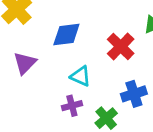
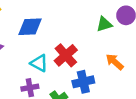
red cross: (121, 46) -> (66, 55), moved

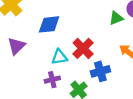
cyan triangle: (39, 63) -> (59, 57), turned -35

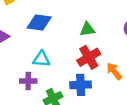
green triangle: (116, 18) -> (87, 29), moved
red cross: (83, 48) -> (89, 57), moved

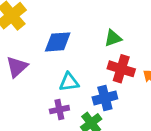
red cross: (89, 57) -> (121, 69), turned -30
blue cross: (81, 85) -> (105, 98), moved

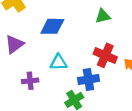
green triangle: (113, 38) -> (103, 16), moved
purple cross: (59, 110) -> (30, 81), moved

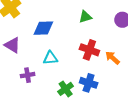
purple triangle: (14, 44) -> (12, 45), turned -48
blue cross: (88, 79) -> (89, 83), moved, turned 30

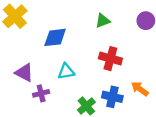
purple triangle: (12, 45) -> (24, 73), moved
orange arrow: (112, 58) -> (140, 89), moved

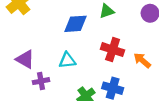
blue diamond: (55, 37) -> (75, 24), moved
orange arrow: (140, 89) -> (142, 60), moved

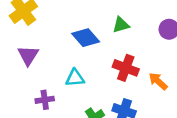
blue diamond: (75, 24) -> (86, 38), turned 50
purple triangle: (25, 59) -> (28, 55), moved, turned 30

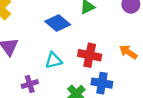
red cross: (126, 68) -> (90, 55), moved

